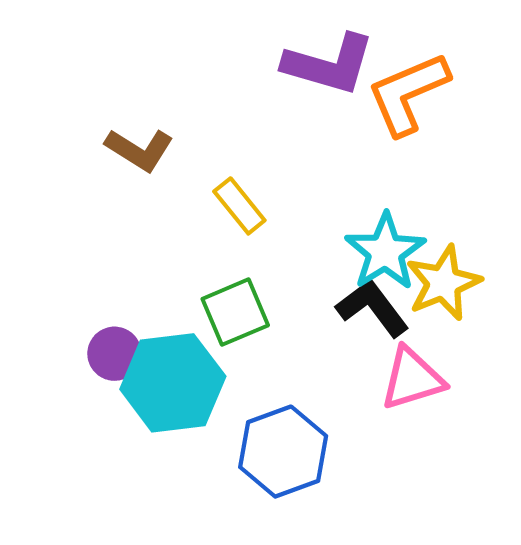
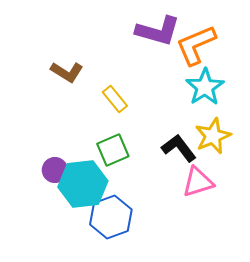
cyan star: (385, 252) -> (205, 87), moved
blue hexagon: (283, 452) -> (111, 217), moved

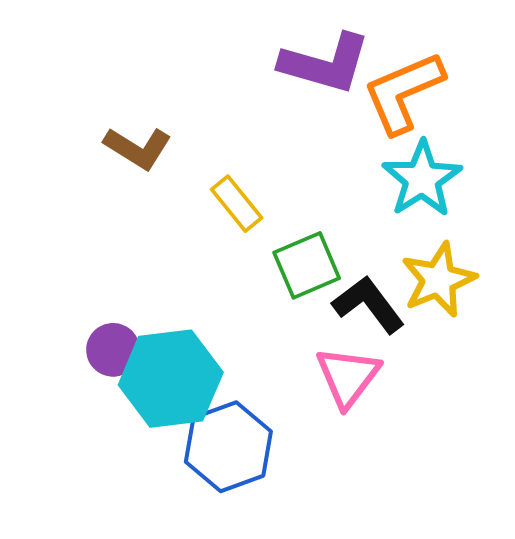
green square: (113, 150) -> (307, 265), moved
pink triangle: (198, 182) -> (348, 377), moved, turned -36

